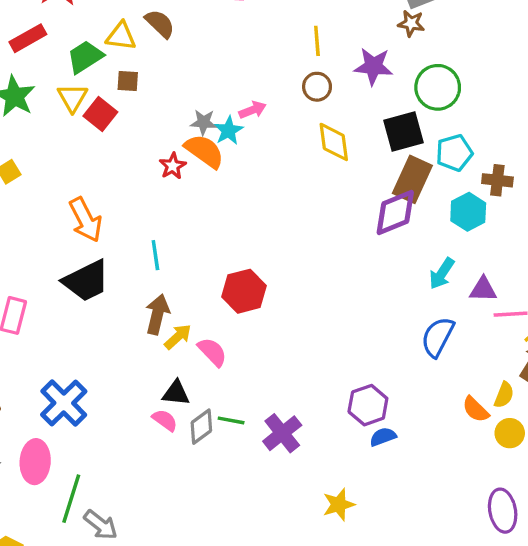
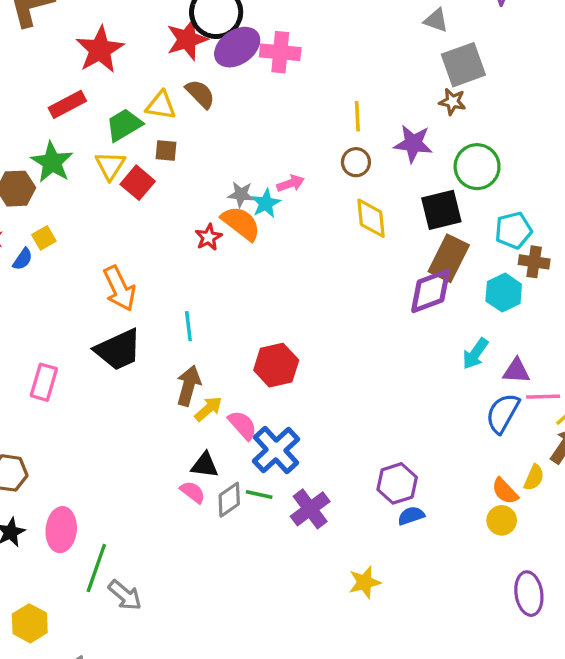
cyan pentagon: (454, 153) -> (513, 230), moved
blue semicircle: (438, 337) -> (503, 413), moved
blue cross: (64, 403) -> (276, 450), moved
yellow circle: (510, 433) -> (502, 520), moved

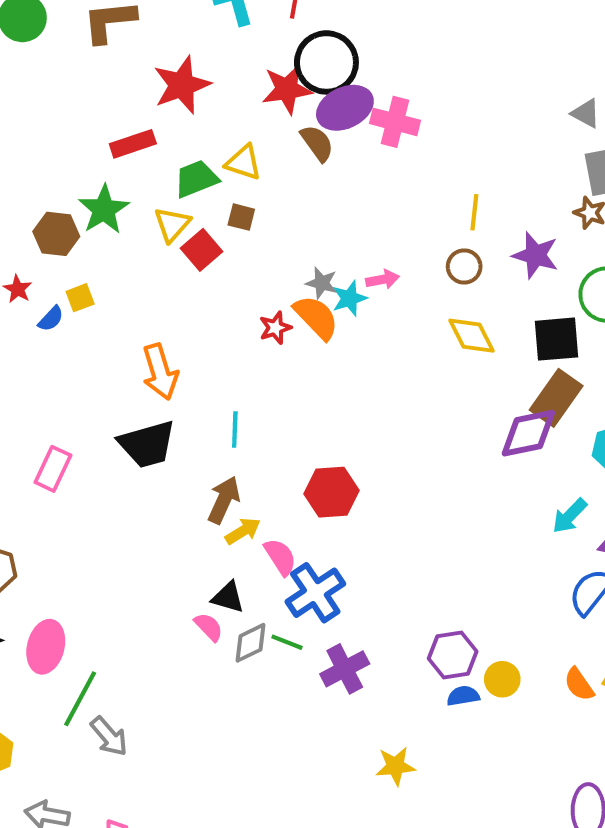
brown semicircle: (200, 94) -> (317, 143), moved
yellow diamond: (371, 218) -> (471, 336), turned -30
yellow circle: (502, 520) -> (502, 679), moved

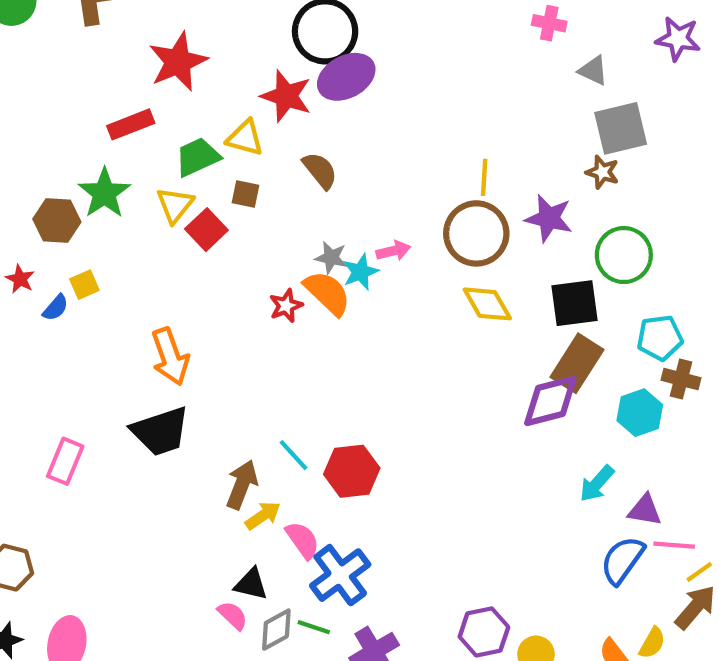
red star: (287, 89) -> (286, 96), moved, turned 30
pink cross: (395, 122) -> (549, 23), moved, size x0.7
brown semicircle: (317, 143) -> (320, 170), moved
brown circle: (464, 267) -> (476, 233), size x1.8
cyan line: (235, 429) -> (293, 455), moved, turned -42

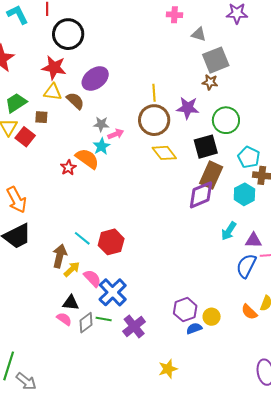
purple ellipse: (346, 77) -> (95, 79), moved
yellow triangle: (245, 138) -> (53, 92), moved
gray star: (331, 258) -> (101, 124), moved
cyan pentagon: (660, 338) -> (249, 157), turned -30

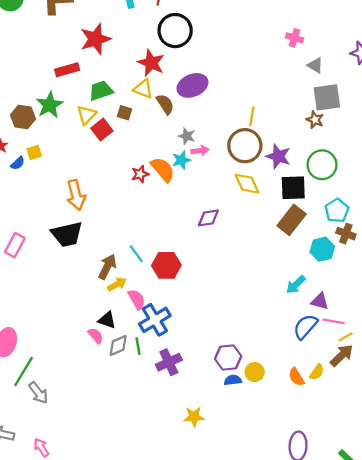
purple star: (188, 108) -> (278, 156), moved
purple diamond: (201, 195) -> (208, 218), moved, size x0.7
green line: (104, 319) -> (138, 346), turned 56

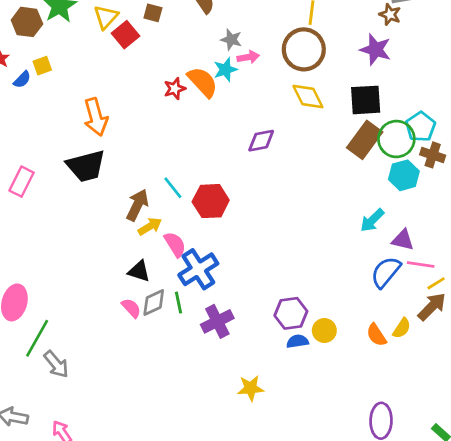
purple star: (278, 156) -> (375, 50), moved
green circle: (322, 165) -> (396, 139), moved
pink semicircle: (96, 336) -> (131, 308), moved

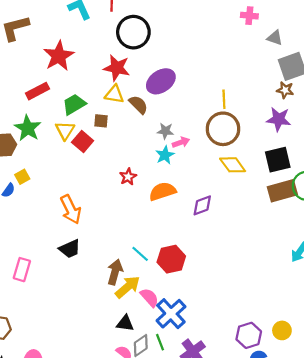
orange semicircle: (203, 82) -> (162, 191), moved, turned -56
brown rectangle: (365, 140) -> (282, 191), turned 48
black trapezoid: (86, 166) -> (70, 249), size x0.7
yellow arrow: (150, 226) -> (128, 287), size x1.4
yellow circle: (324, 331) -> (282, 330), moved

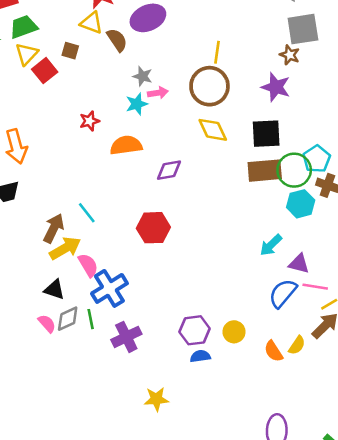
green trapezoid: (74, 104) -> (23, 27), moved
red hexagon: (171, 259) -> (153, 228), moved

